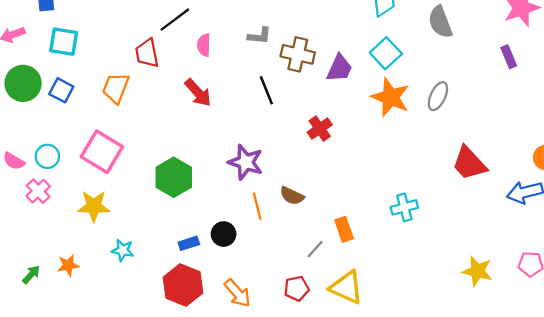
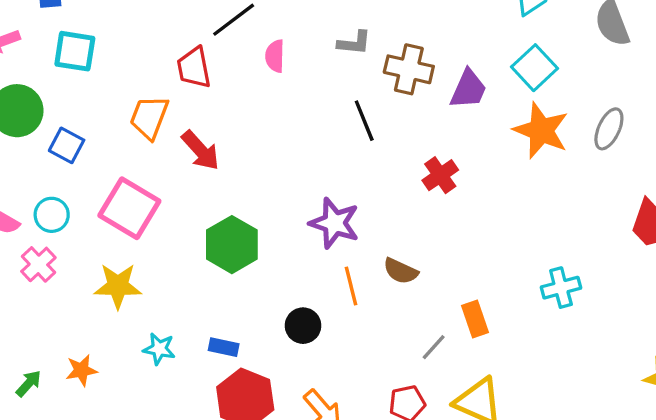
blue square: (61, 90) -> (67, 145), moved
red arrow: (198, 93) -> (200, 150), moved
blue rectangle: (189, 243) -> (224, 347), moved, turned 30

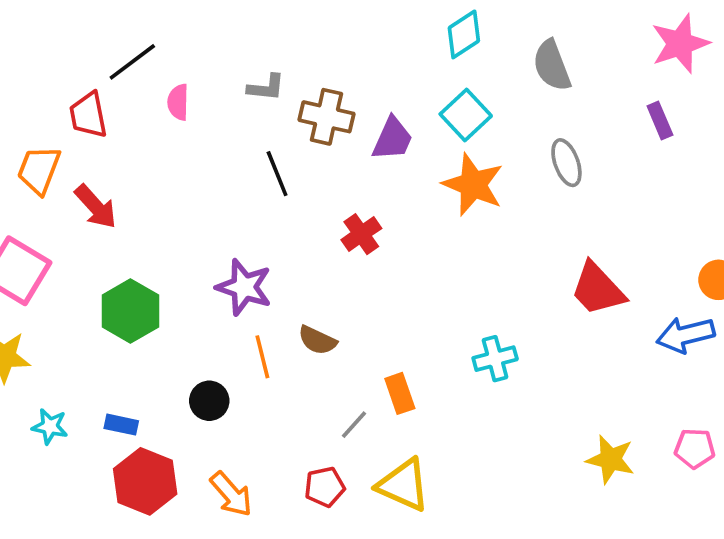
gray ellipse: (609, 129) -> (566, 163), moved, turned -45

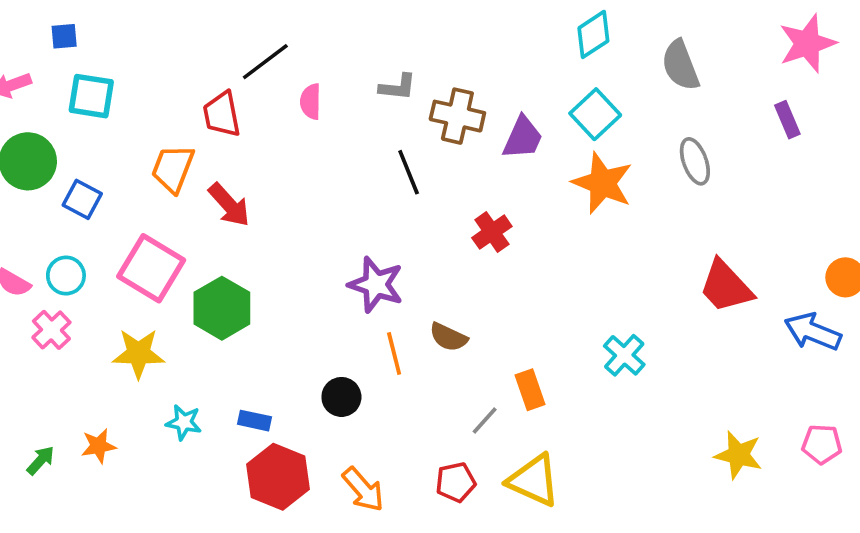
green hexagon: (130, 311) -> (222, 308), moved
blue arrow: (686, 335) -> (813, 332), turned 36
cyan cross: (495, 359) -> (624, 355), turned -33

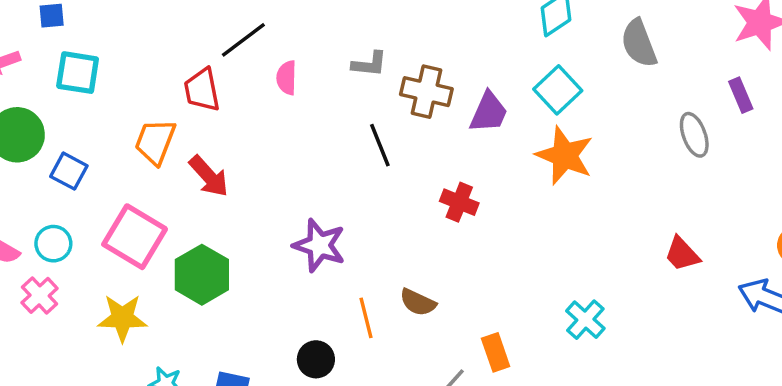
gray ellipse: (695, 161) -> (694, 135), moved
red cross: (492, 232) -> (459, 202), turned -33
purple star: (376, 285) -> (319, 245), moved
red trapezoid: (726, 286) -> (682, 254), size x0.7

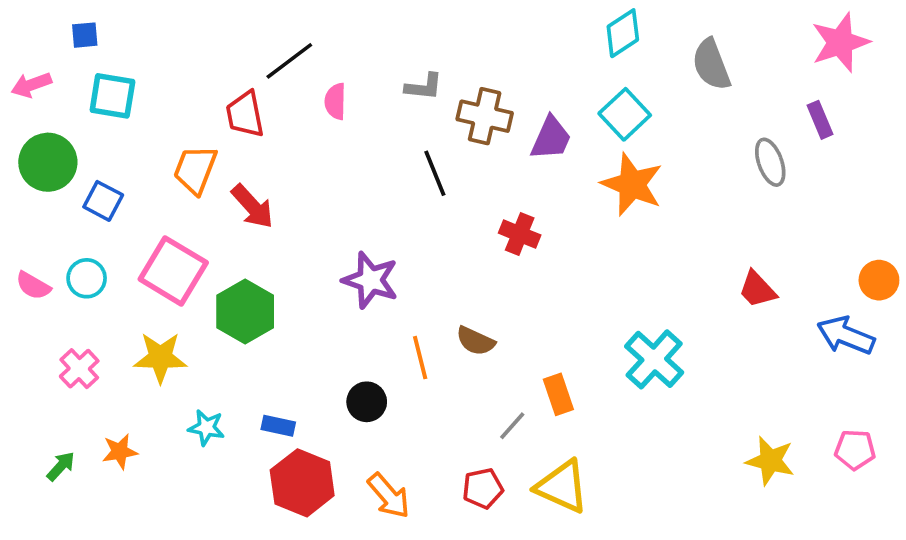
pink cross: (40, 295) -> (79, 369), moved
cyan cross: (585, 320) -> (654, 359), size x1.4

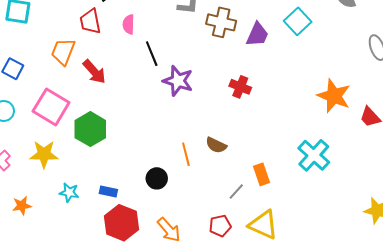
pink semicircle: (335, 101) -> (129, 24), moved
black line: (435, 173) -> (152, 54), moved
orange star: (632, 184) -> (334, 96), moved
purple star: (370, 280) -> (178, 81), moved

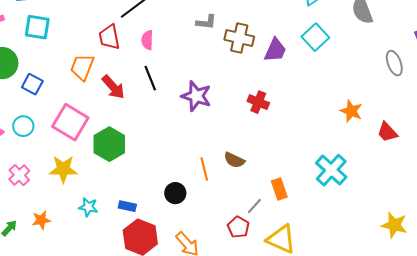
black line: (152, 54) -> (150, 78), moved
orange star: (334, 96) -> (351, 111), size x0.7
red pentagon: (220, 226) -> (238, 227), moved, turned -30

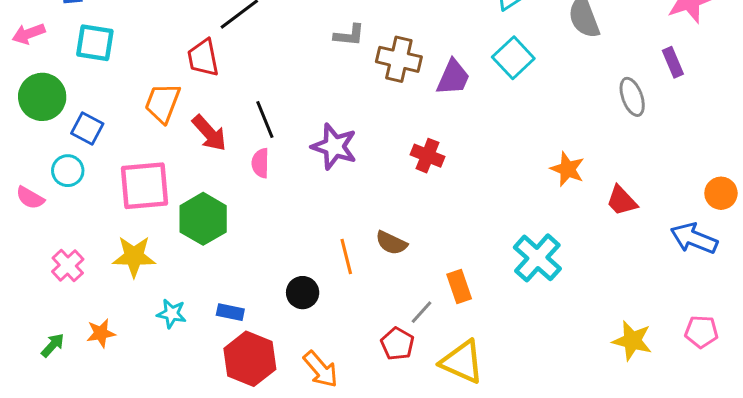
pink semicircle: (147, 40) -> (260, 163), moved
pink square: (70, 122) -> (145, 186), turned -36
cyan circle: (23, 126) -> (68, 171), moved

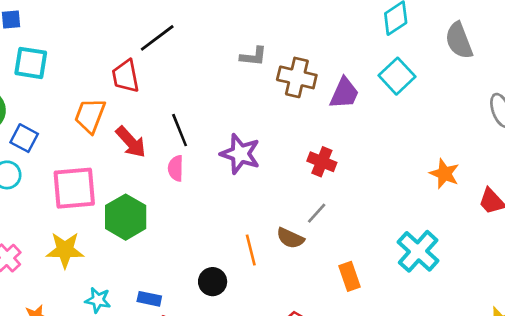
gray line: (421, 312) -> (317, 213), moved

